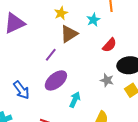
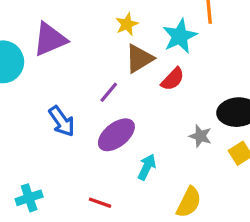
cyan star: (93, 20) -> (180, 36), size x1.5
red semicircle: (109, 45) -> (173, 79), moved
blue arrow: (21, 90) -> (62, 121), moved

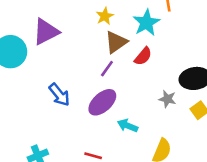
purple line: (109, 92) -> (107, 69), moved
cyan arrow: (147, 167) -> (128, 126), turned -90

